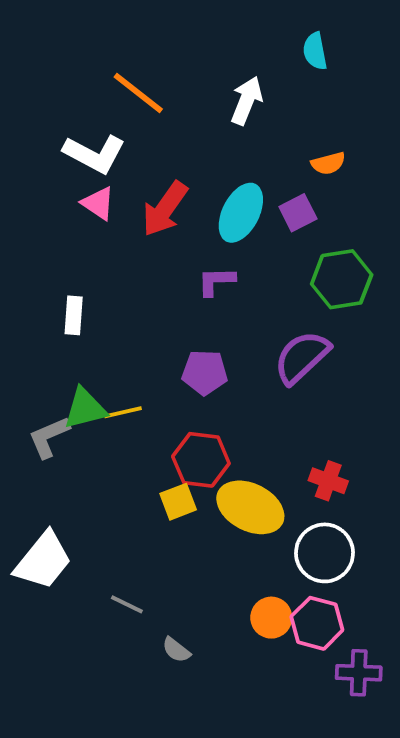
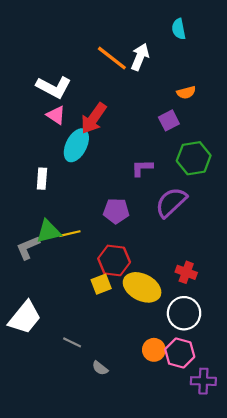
orange line: (138, 93) -> (112, 58), moved
cyan ellipse: (241, 213) -> (76, 145), moved
purple L-shape: (216, 281) -> (142, 168), moved

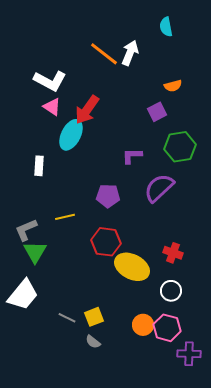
green triangle: (48, 231) -> (35, 252), moved, turned -45
yellow square: (101, 284) -> (94, 317), moved
white circle: (184, 313) -> (171, 291), size x0.7

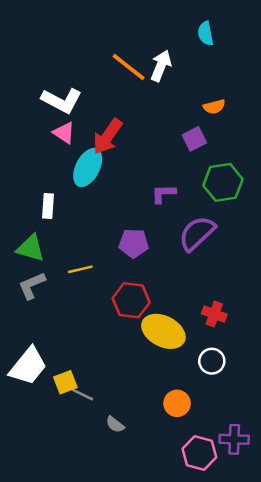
green triangle: (35, 252) -> (31, 248), moved, turned -45
yellow square: (94, 317) -> (65, 382), moved
pink hexagon: (167, 328) -> (199, 453), moved

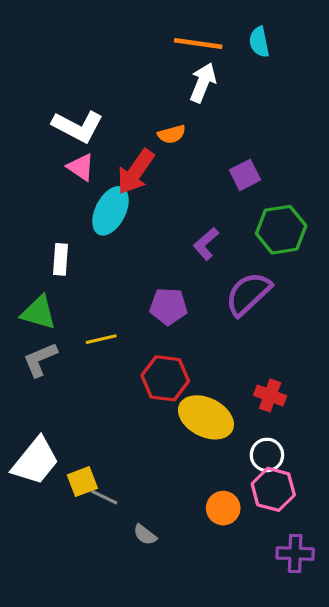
orange line: (129, 67) -> (198, 43), moved, turned -30
orange semicircle: (214, 107) -> (172, 134), moved
purple L-shape: (163, 194) -> (206, 244), turned -40
pink hexagon: (199, 453) -> (273, 489), moved

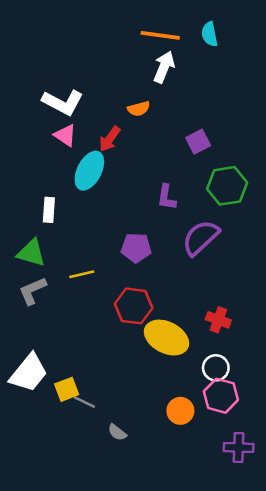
red arrow: (136, 172) -> (110, 139), size x0.7
purple L-shape: (206, 244) -> (166, 197), turned -40

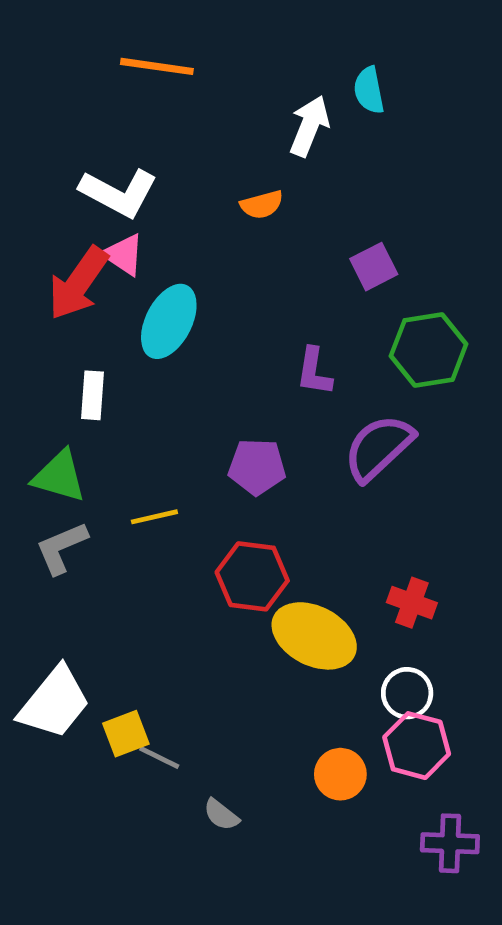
cyan semicircle: (209, 34) -> (369, 90), moved
orange line: (160, 35) -> (157, 66), moved
red arrow: (110, 139) -> (78, 283), moved, size x1.5

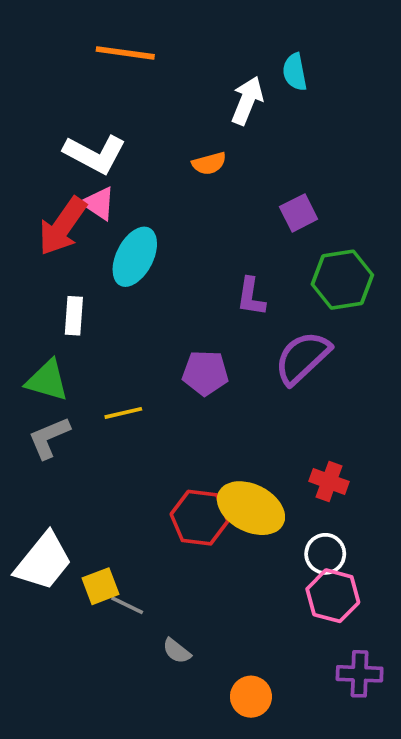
red hexagon: (252, 576) -> (200, 518), moved
orange circle: (340, 774) -> (251, 697), moved

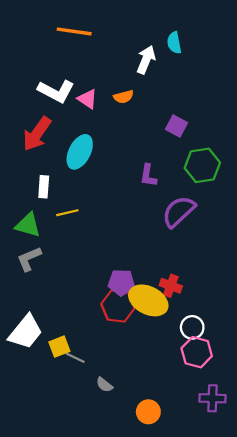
pink triangle: (99, 203) -> (88, 99), moved
purple square: (299, 213) -> (176, 126), turned -35
purple pentagon: (205, 373) -> (121, 282), moved
yellow line: (123, 413) -> (67, 213), moved
red cross: (329, 481) -> (171, 286), moved

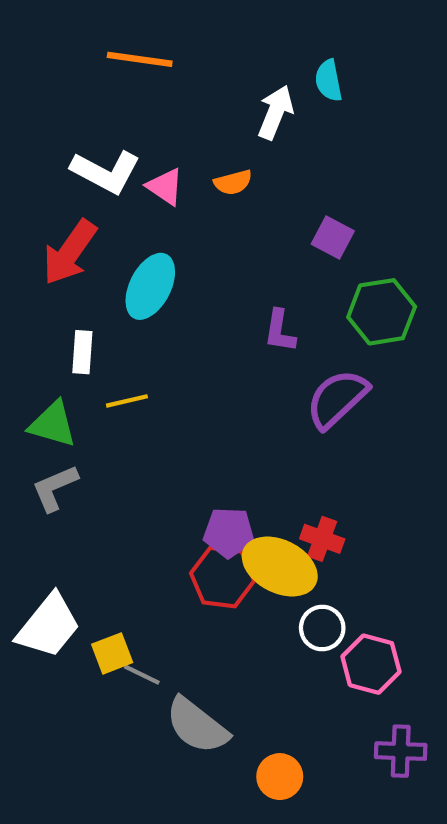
white circle: (192, 327) -> (322, 628), moved
gray semicircle: (104, 385) -> (197, 726), size x2.0

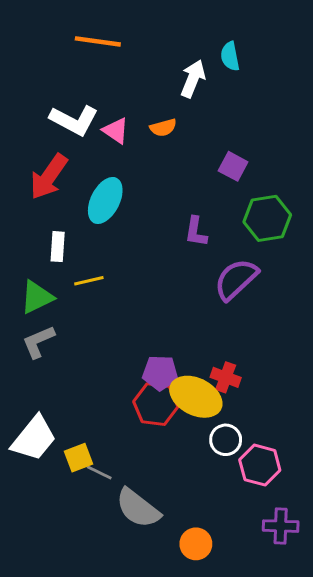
green triangle: (53, 424) -> (37, 297), turned -42

